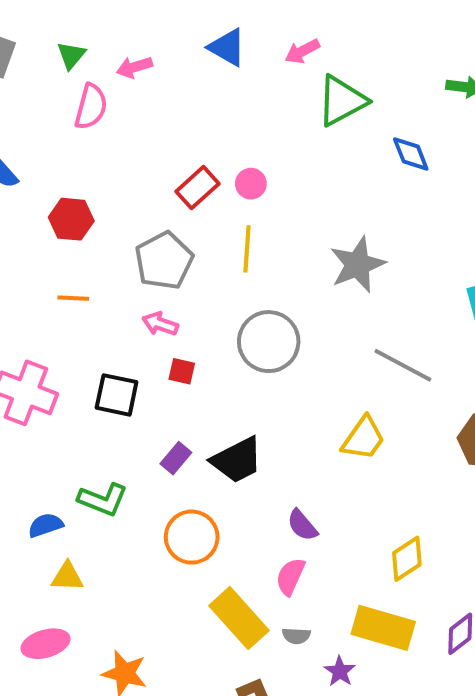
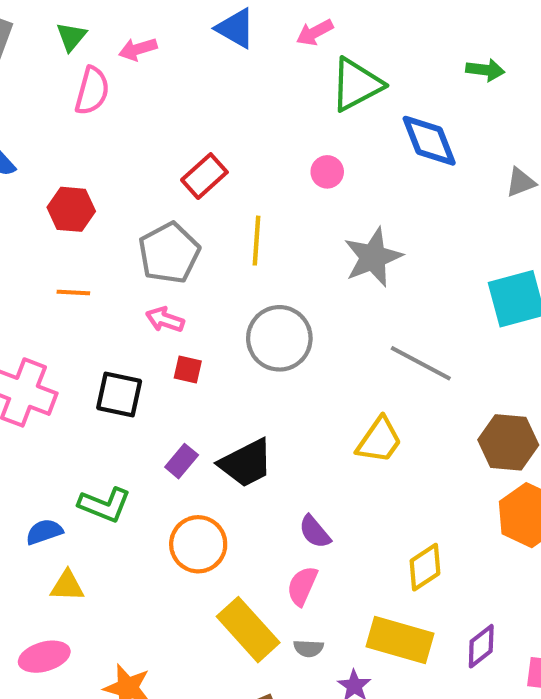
blue diamond: (411, 154) -> (429, 141), size x1.4
pink circle: (251, 184) -> (327, 172), moved

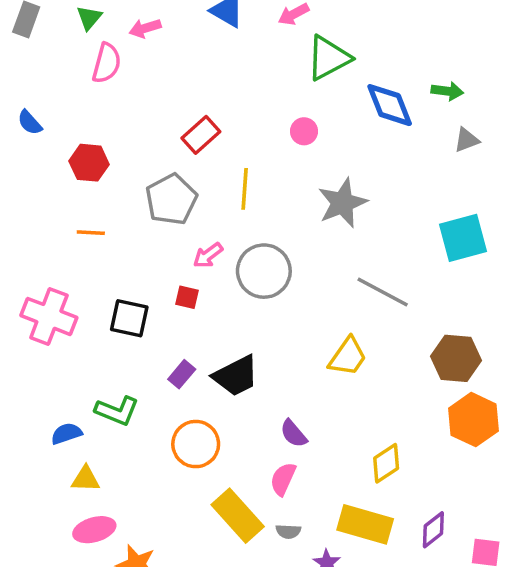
green arrow: (485, 70) -> (447, 91), moved
pink arrow: (165, 320) -> (208, 255), moved, turned -56
pink ellipse: (44, 657) -> (94, 530), moved

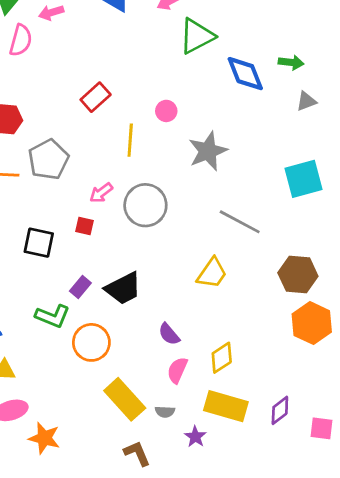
pink circle: (304, 131) -> (166, 111), moved
gray pentagon: (171, 199) -> (48, 159), moved
green L-shape: (117, 411) -> (53, 316), moved
yellow diamond: (386, 463) -> (222, 358), moved
pink semicircle: (283, 479) -> (177, 370), moved

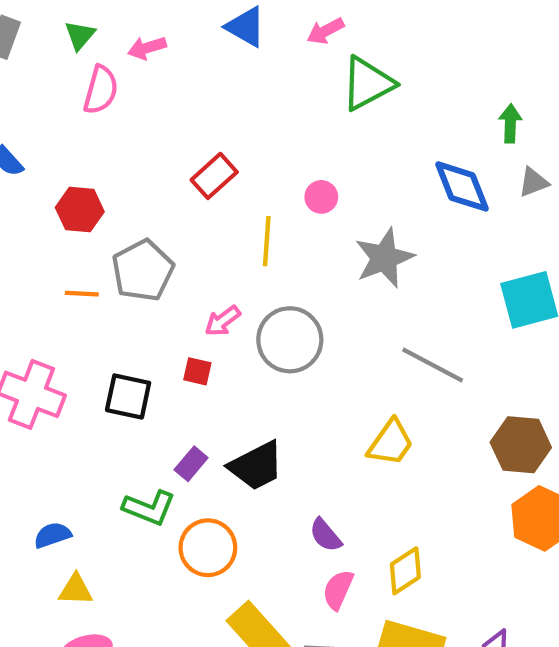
green arrow: (291, 62) -> (510, 123), turned -95
blue diamond: (245, 74) -> (462, 186), moved

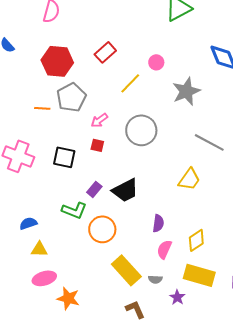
red hexagon: (80, 210) -> (57, 61), moved, size x1.4
yellow line: (267, 241) -> (130, 83), turned 40
pink arrow: (223, 321) -> (99, 120), moved
purple semicircle: (325, 535) -> (158, 223), turned -132

